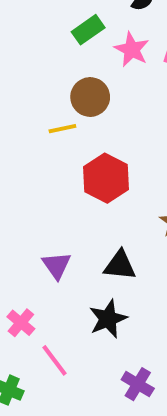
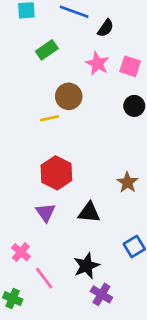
green rectangle: (88, 30) -> (47, 50), moved
red hexagon: (106, 178) -> (56, 173), moved
black star: (108, 319) -> (86, 266), moved

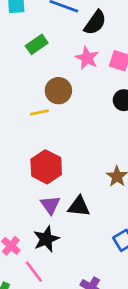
black semicircle: (106, 28) -> (95, 23), size x1.4
purple triangle: (45, 212) -> (50, 205), moved
black star: (86, 266) -> (46, 239), moved

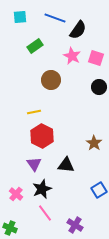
yellow line: (39, 112) -> (34, 112), moved
purple triangle: (50, 205) -> (34, 164), moved
pink line: (34, 272) -> (45, 213), moved

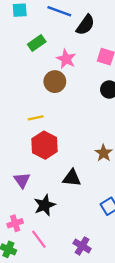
pink star: (72, 56) -> (66, 59), moved
purple triangle: (34, 164) -> (22, 180), moved
pink cross: (16, 194) -> (15, 223), moved, turned 32
pink line: (45, 213) -> (39, 239), moved

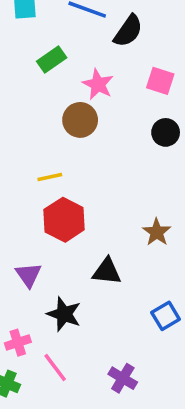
black star: (45, 205) -> (64, 314), turned -30

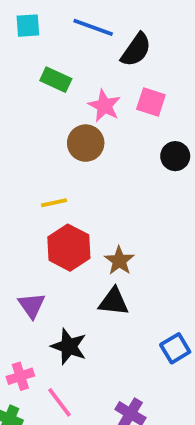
green rectangle: (52, 59) -> (56, 80), turned 60
pink square: (160, 81) -> (151, 102), moved
brown star: (157, 232) -> (119, 261), moved

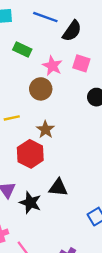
yellow line: (54, 203) -> (12, 118), moved
brown star: (119, 261) -> (45, 130), moved
black star: (69, 346) -> (30, 203), moved

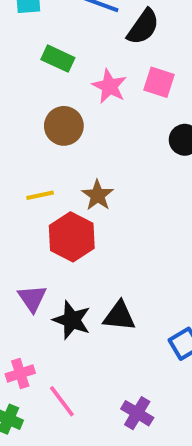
brown circle: (41, 89) -> (64, 126), moved
yellow line: (12, 118) -> (40, 195), moved
black triangle: (58, 188) -> (119, 316), moved

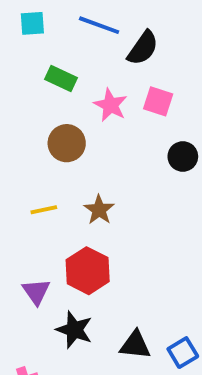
red hexagon: (72, 237) -> (88, 271), moved
purple triangle: (32, 298) -> (36, 292), moved
black triangle: (119, 316) -> (135, 345), moved

